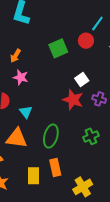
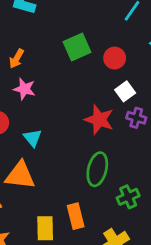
red circle: (86, 41) -> (115, 58), moved
white square: (82, 79) -> (125, 91), moved
green ellipse: (51, 136) -> (97, 169), moved
green cross: (91, 136) -> (128, 197), moved

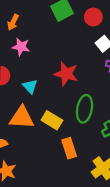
red star: (99, 120) -> (66, 74), moved
yellow rectangle: (45, 228) -> (52, 120), moved, turned -54

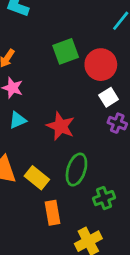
red circle: (93, 17) -> (101, 65), size x1.5
cyan triangle: (30, 86) -> (18, 120), moved, turned 42

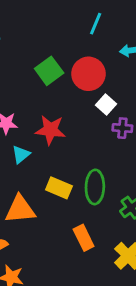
red star: (61, 126) -> (50, 130), moved
yellow rectangle: (37, 178) -> (59, 188), moved

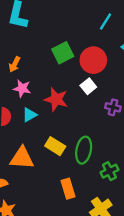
white square: (106, 104) -> (88, 86), moved

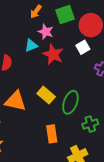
orange arrow: (15, 64) -> (36, 12), moved
pink star: (22, 88) -> (46, 32), moved
cyan triangle: (30, 115) -> (31, 45), moved

